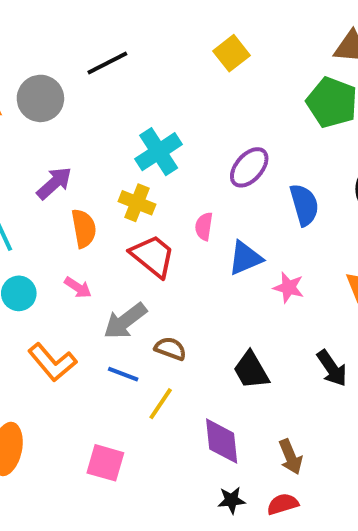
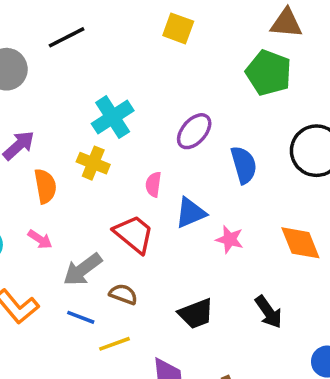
yellow square: (231, 53) -> (178, 28), turned -32
red trapezoid: (153, 256) -> (134, 234), moved
black trapezoid: (251, 370) -> (196, 314), turned -81
yellow line: (161, 404) -> (114, 344), turned 36

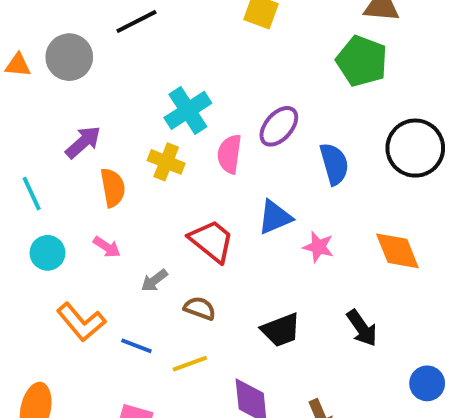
pink semicircle: (153, 184) -> (229, 154), moved, size x1.4
gray arrow: (83, 269) -> (154, 281), size x0.6
blue line: (81, 317) -> (136, 346), moved

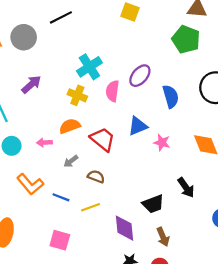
orange semicircle: (113, 188) -> (70, 126), moved, turned -100
pink arrow: (107, 247) -> (44, 143), turned 144
black trapezoid: (281, 330) -> (153, 204), moved

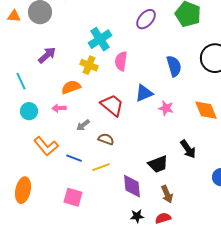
purple ellipse: (140, 76) -> (146, 19), moved
orange semicircle: (70, 126) -> (71, 87), moved

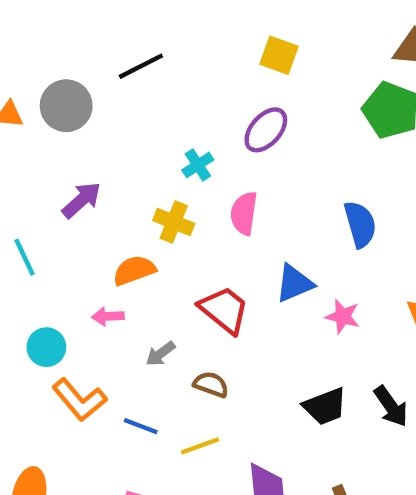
purple ellipse: (146, 19) -> (266, 130), moved
cyan cross: (100, 39) -> (198, 165), size x0.6
cyan circle: (29, 111) -> (46, 347), moved
black trapezoid: (158, 164) -> (325, 406), moved

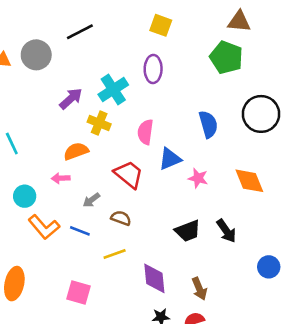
purple ellipse: (266, 130) -> (153, 69), turned -40
cyan cross: (198, 165) -> (113, 90), size x1.6
purple arrow: (82, 200) -> (71, 99), moved
pink semicircle: (244, 213) -> (145, 132), moved
blue line: (141, 426) -> (80, 231), moved

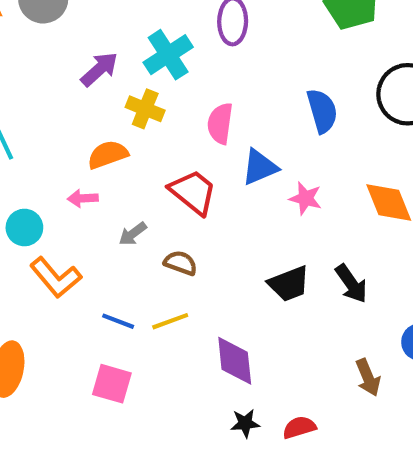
blue line: (80, 231) -> (118, 321), moved
brown arrow: (199, 289) -> (368, 377), moved

